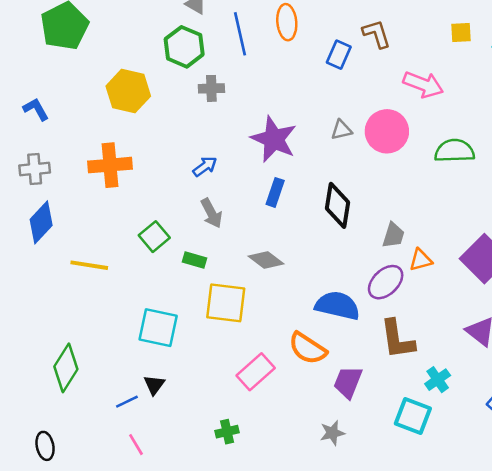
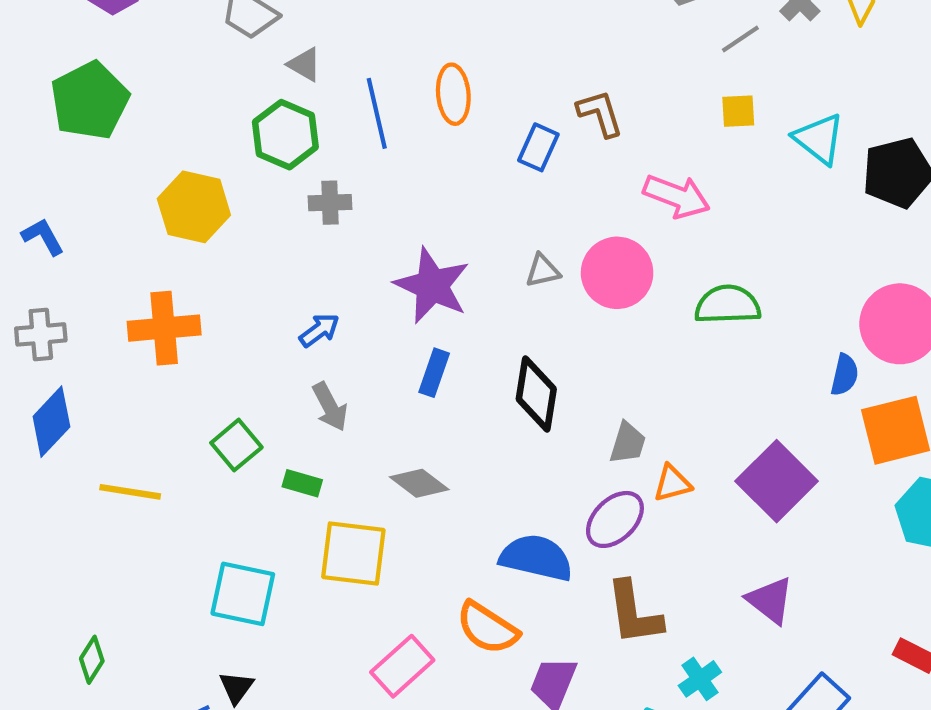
green diamond: (66, 368) -> (92, 660), size x0.6

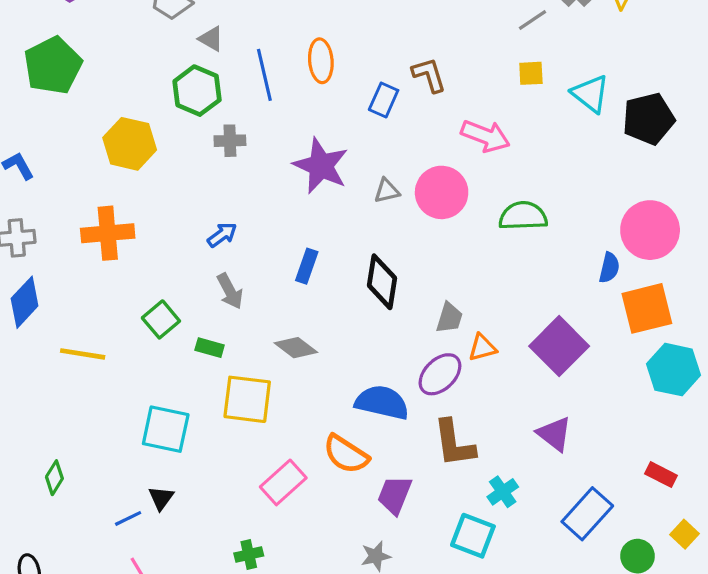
purple star: (432, 286) -> (321, 166), moved

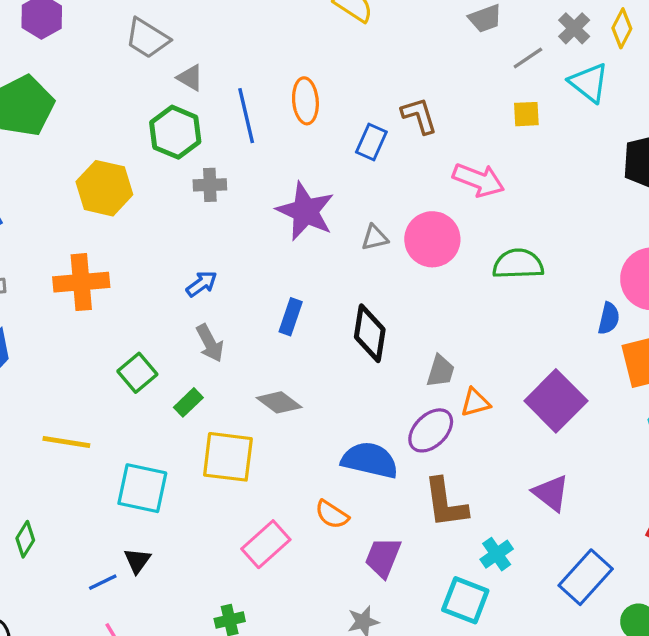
cyan triangle: (590, 94) -> (589, 83), moved
green rectangle: (210, 348) -> (188, 402), turned -60
yellow line: (83, 354) -> (66, 442), moved
orange semicircle: (346, 454) -> (332, 515), size x0.7

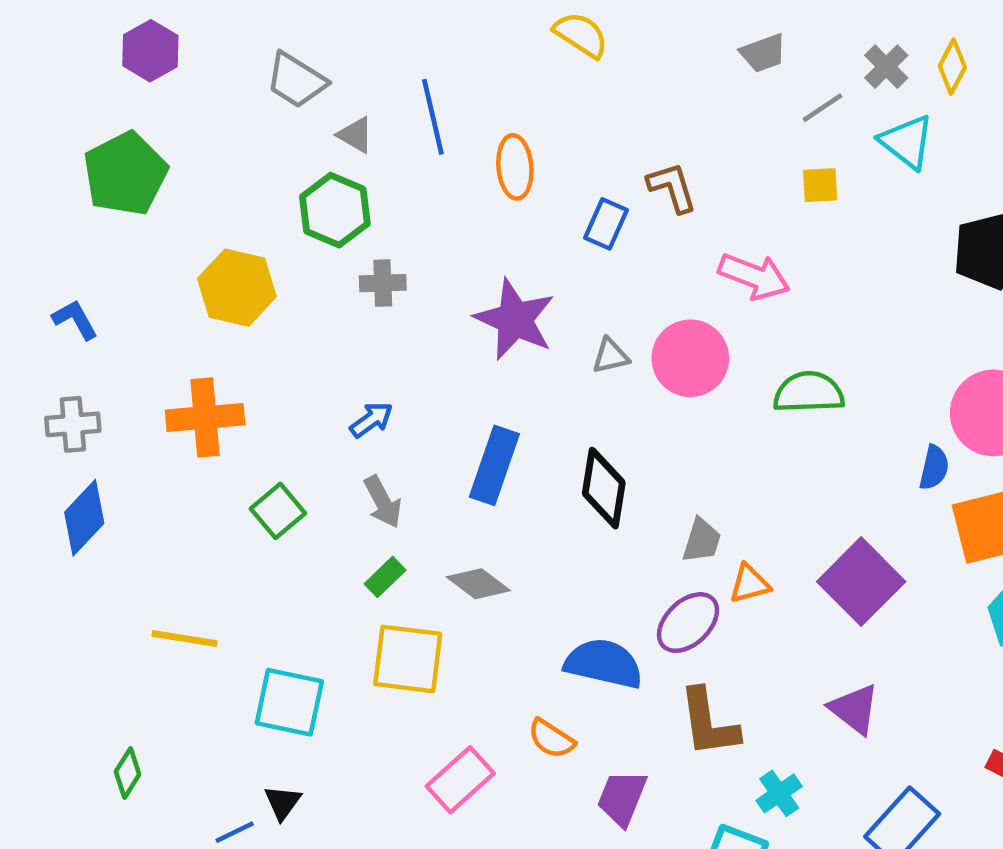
blue line: (246, 116) -> (433, 117), moved
blue rectangle: (291, 317) -> (494, 465), size x1.5
green square: (137, 373) -> (278, 511), moved
green rectangle: (188, 402) -> (385, 577), moved

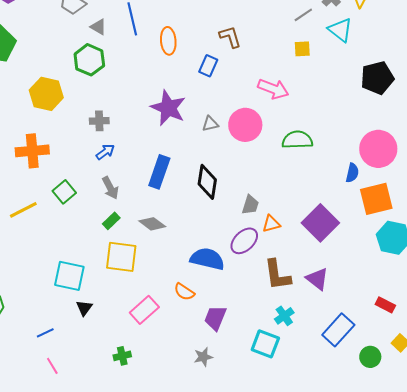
brown L-shape: (672, 187) -> (230, 37), moved
gray cross: (383, 283) -> (99, 121), moved
yellow line: (185, 638) -> (23, 210), moved, turned -36
brown L-shape: (709, 723) -> (277, 275), moved
black triangle: (282, 802) -> (84, 308), moved

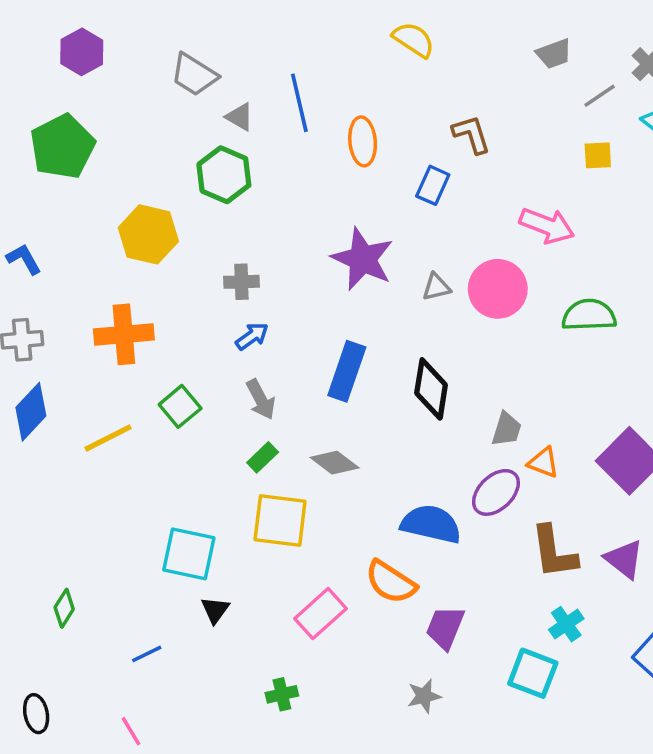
orange triangle: (271, 224) -> (543, 463), turned 36
orange semicircle: (184, 292) -> (391, 582), size x1.4
pink line: (52, 366) -> (131, 731), moved

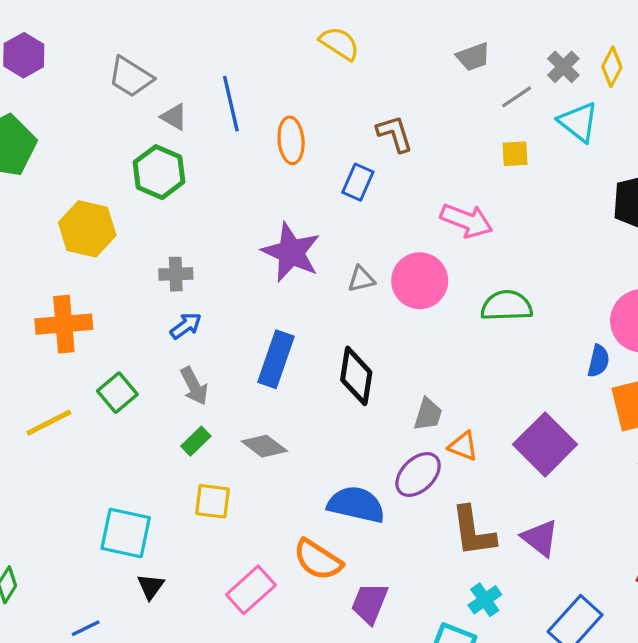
yellow square: (280, 521) -> (213, 501), size x0.7

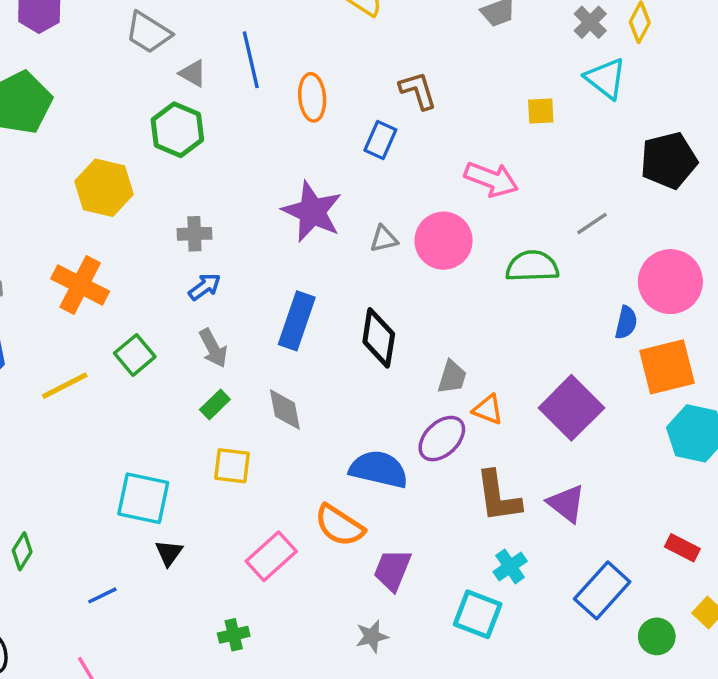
gray line: (517, 97) -> (592, 224), moved
orange cross: (64, 324) -> (80, 285), turned 32
gray diamond: (264, 446) -> (285, 410), turned 42

